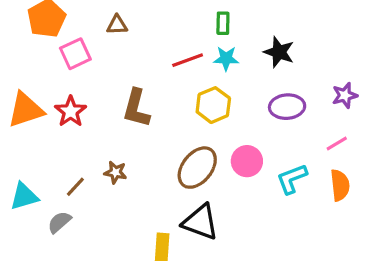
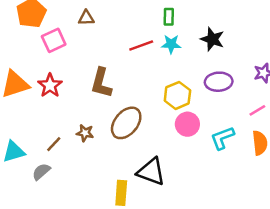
yellow hexagon: (213, 105) -> (177, 95), moved
brown ellipse: (197, 168) -> (126, 123), moved

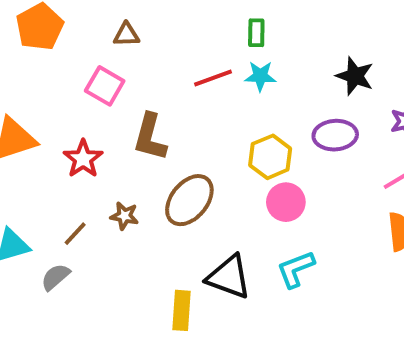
black star: (212, 39) -> (355, 76), moved
pink square: (54, 40) -> (105, 86), moved, turned -35
red star: (50, 85) -> (83, 159), moved
cyan L-shape: (222, 138) -> (296, 269), moved

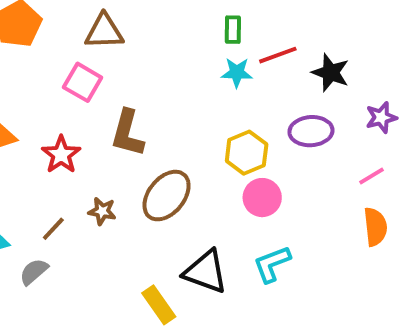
brown triangle: (126, 35) -> (104, 32), size x1.5
red line: (213, 78) -> (278, 55), moved
yellow rectangle: (182, 310) -> (159, 305), turned -39

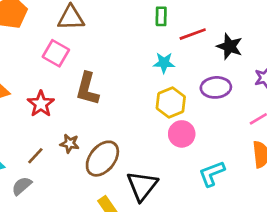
cyan star: (237, 73) -> (164, 63), moved
brown ellipse: (167, 196) -> (102, 159), moved
cyan L-shape: (272, 264) -> (212, 174), moved
black triangle: (206, 272) -> (142, 186), turned 48

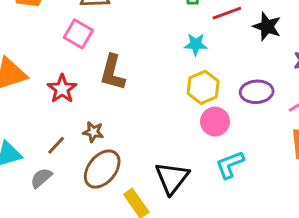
purple ellipse: (216, 87) -> (257, 92), moved
brown ellipse: (102, 159) -> (102, 169), moved
cyan L-shape: (212, 174) -> (230, 165), moved

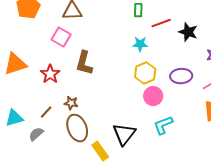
brown ellipse: (102, 169) -> (77, 128), turned -60

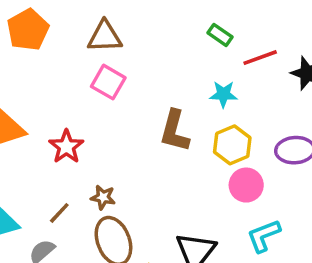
green rectangle: (138, 10) -> (220, 35), turned -56
pink square: (61, 37) -> (108, 82), moved
brown L-shape: (84, 63) -> (175, 131), moved

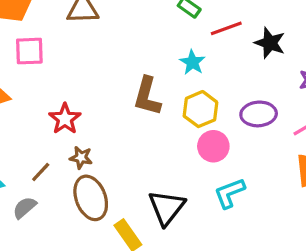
pink square: (108, 82) -> (29, 51), moved, turned -32
cyan star: (223, 94) -> (192, 62), turned 30
red star: (66, 147) -> (65, 119), moved

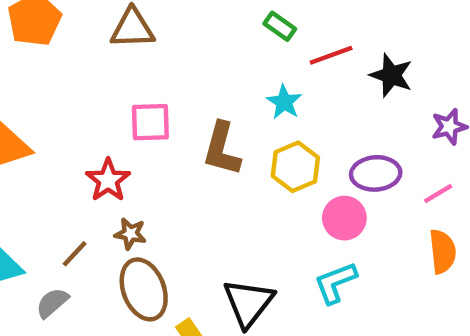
pink square: (29, 51) -> (150, 122), moved
pink circle: (213, 146) -> (344, 218), moved

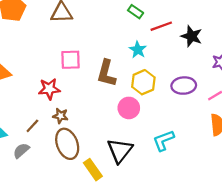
red star: (108, 180) -> (49, 89), turned 30
pink circle: (344, 218) -> (129, 108), moved

